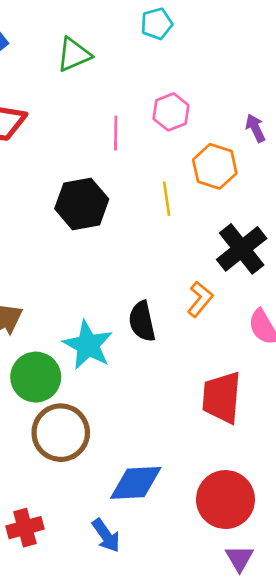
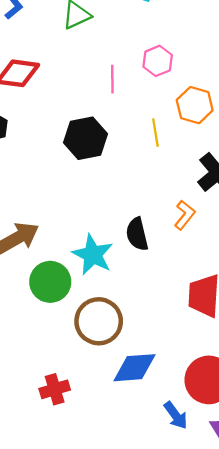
brown circle: (61, 433) -> (99, 321), moved
red cross: (25, 528) -> (55, 389), moved
blue arrow: (106, 535) -> (176, 415), moved

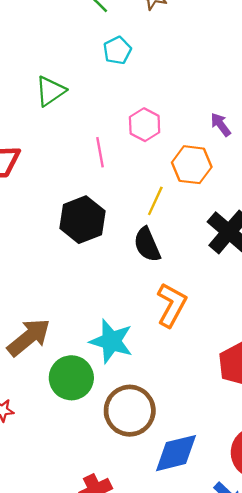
yellow line: (155, 133) -> (155, 201), turned 44
orange L-shape: (185, 215) -> (172, 305), moved, size x1.4
black semicircle: (137, 234) -> (147, 245), moved

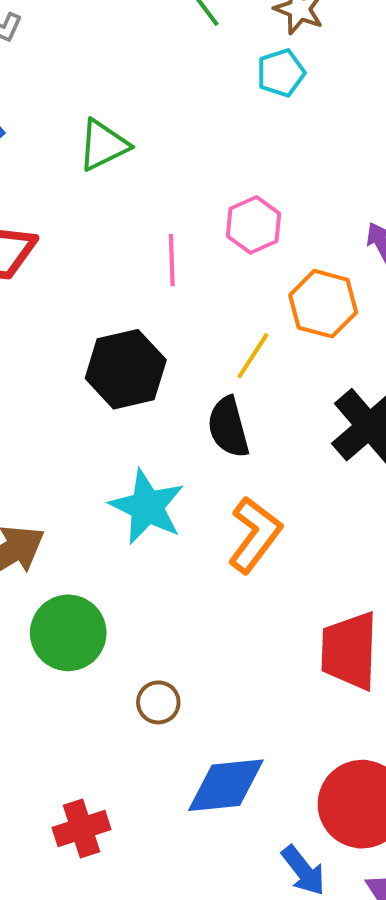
cyan pentagon: (117, 50) -> (281, 73), moved
cyan star: (111, 341) -> (147, 507), moved
brown circle: (130, 411) -> (158, 702), size x0.5

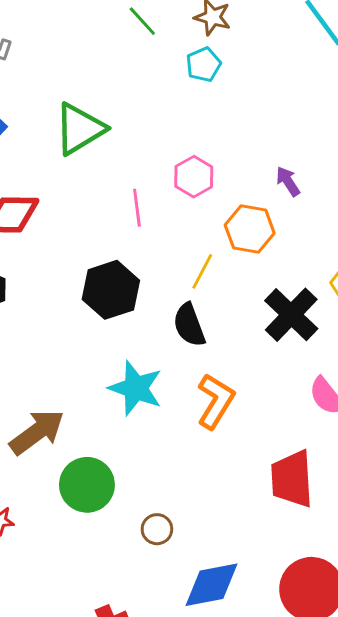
green triangle: (103, 145) -> (80, 129), size x1.4

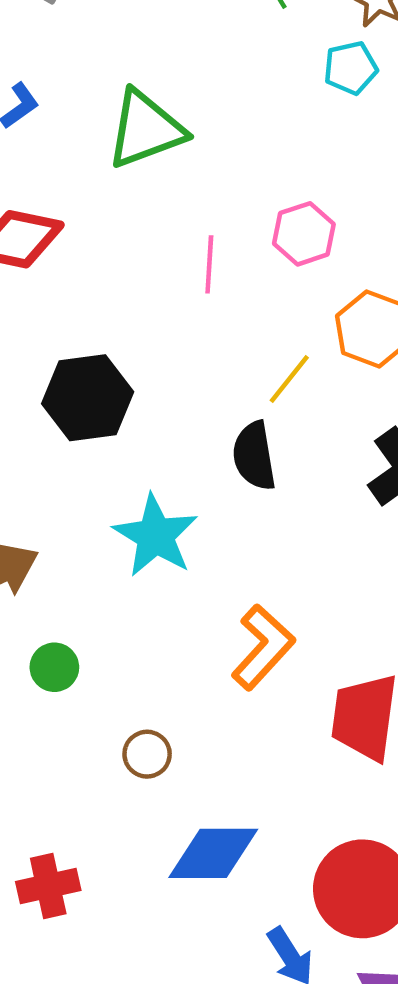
black hexagon: (111, 290) -> (88, 398), moved
orange L-shape: (216, 401) -> (263, 647), moved
green circle: (87, 485) -> (54, 667), size x0.6

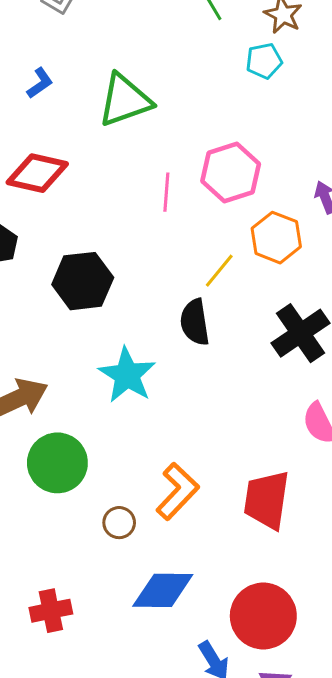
pink hexagon: (304, 234) -> (231, 173), size x1.4
orange L-shape: (263, 647) -> (177, 491), moved
green circle: (54, 667) -> (57, 463), size x1.8

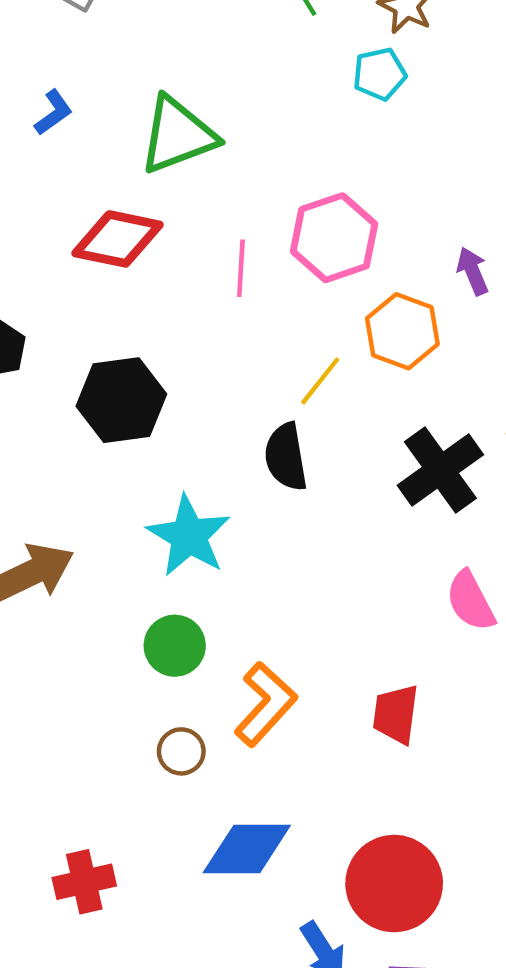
red diamond: (37, 173) -> (117, 239), moved
green circle: (57, 463) -> (175, 646), moved, size x0.7
red trapezoid: (267, 500) -> (396, 714), size x0.7

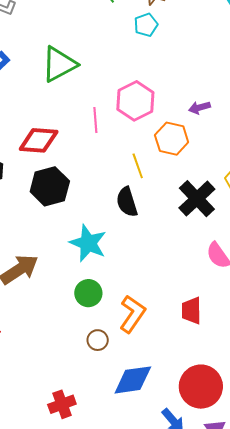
red diamond: (117, 239) -> (39, 140), moved
purple arrow: (473, 271) -> (199, 108), turned -75
yellow line: (320, 381) -> (138, 166), turned -50

